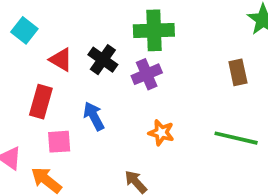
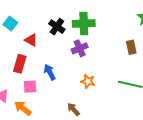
black cross: (103, 60) -> (57, 27), moved

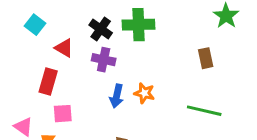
purple cross: (80, 48) -> (104, 60), moved, turned 35
blue arrow: (50, 72) -> (117, 96), moved, turned -140
orange star: (88, 81) -> (144, 93), moved

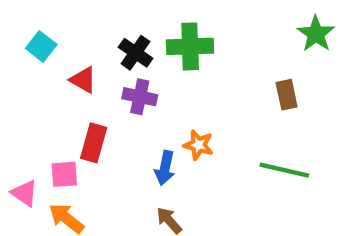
red rectangle: (48, 81) -> (94, 143), moved
blue arrow: (117, 96) -> (165, 168), moved
pink square: (63, 114) -> (64, 174), moved

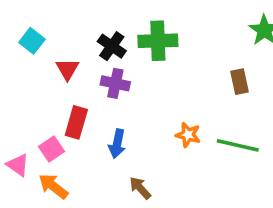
red triangle: (83, 80) -> (67, 69), turned 30
orange star: (198, 145) -> (188, 135), moved
blue arrow: (165, 168) -> (117, 144), moved
pink square: (64, 174) -> (51, 149), turned -30

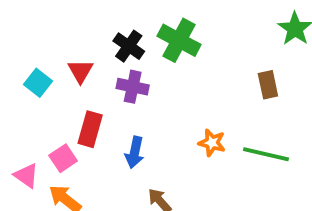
cyan square: (32, 41) -> (38, 83), moved
green cross: (158, 41) -> (179, 40), turned 30

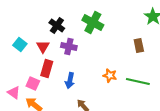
black cross: (129, 46) -> (57, 26), moved
red triangle: (80, 71) -> (43, 46), moved
pink square: (63, 158) -> (33, 84), turned -32

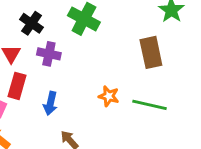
brown rectangle: (139, 46) -> (151, 52), size x1.5

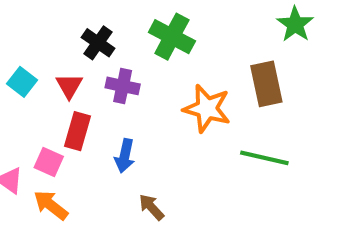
orange star: (109, 96) -> (207, 109), moved, size x1.6

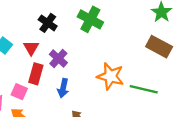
brown rectangle: (266, 84) -> (159, 47), moved, turned -50
purple cross: (123, 86) -> (58, 58), moved, turned 30
orange star: (207, 109) -> (110, 76), moved

